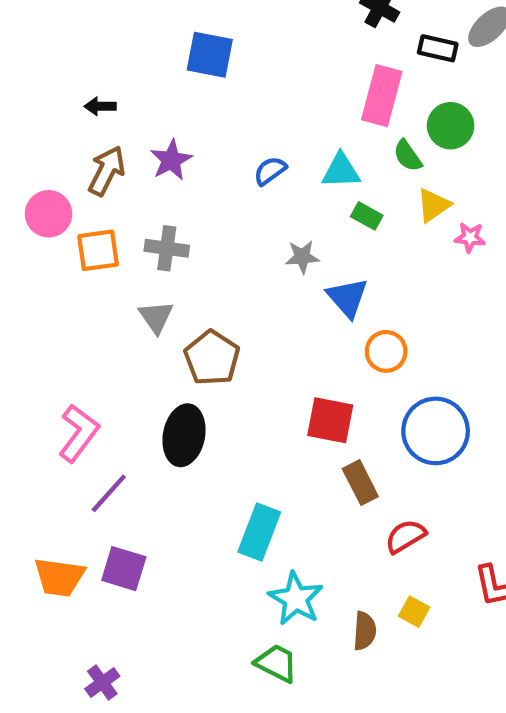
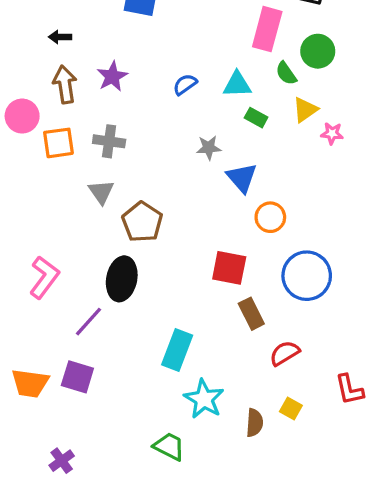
brown arrow: (107, 171) -> (65, 84), turned -36
purple line: (109, 493) -> (89, 322), moved
green trapezoid: (276, 663) -> (169, 446), moved

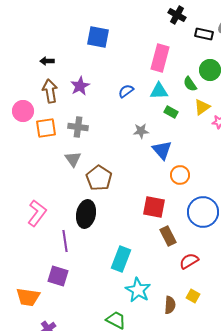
pink rectangle: (267, 29) -> (160, 58), moved
purple line: (89, 322) -> (65, 241), turned -50
orange trapezoid: (30, 383) -> (28, 297), moved

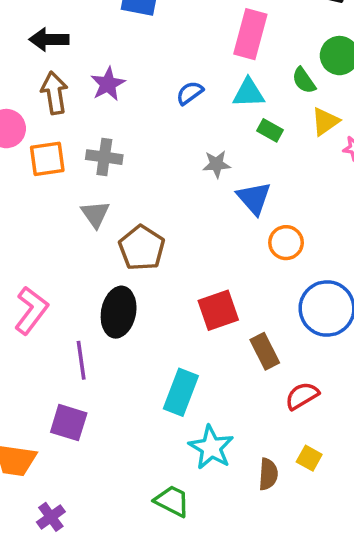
black arrow: (47, 61) -> (49, 39), size x1.5
red square: (154, 207) -> (218, 310), moved, turned -30

